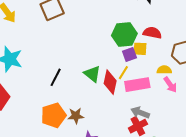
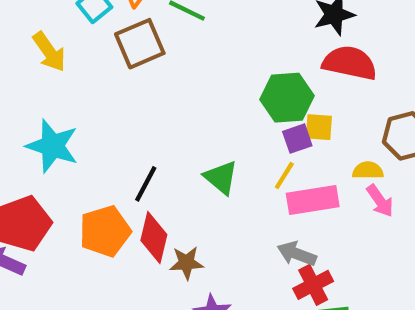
red semicircle: (152, 33) -> (350, 63), moved, size x1.4
red diamond: (110, 82) -> (154, 238), moved
gray arrow: (140, 113) -> (297, 254), moved
orange pentagon: (54, 115) -> (105, 231), moved

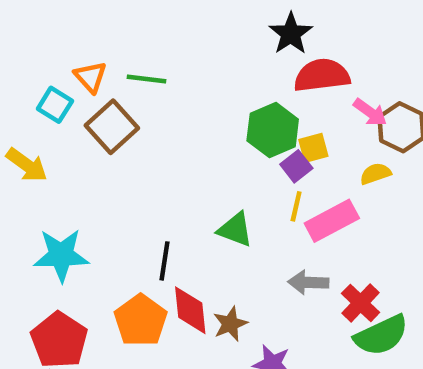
pink arrow: (380, 201) -> (370, 112), moved
gray arrow: (297, 254) -> (308, 282), moved

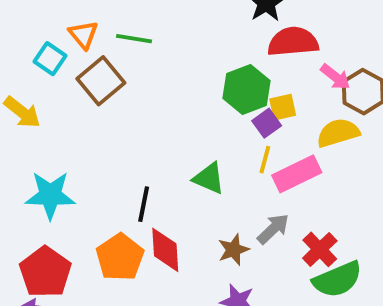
yellow semicircle: (375, 174) -> (338, 133), size x1.5
gray arrow: (308, 282) -> (273, 229), turned 132
brown star: (230, 324) -> (233, 250), moved

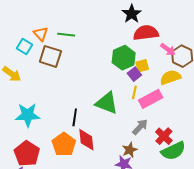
brown square: (101, 81) -> (50, 56), turned -30
green triangle: (209, 178) -> (107, 103), size x1.4
brown star: (233, 250) -> (130, 150), moved

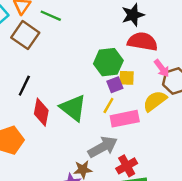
yellow semicircle: (170, 77) -> (155, 101), turned -35
black line: (75, 117) -> (24, 86), moved
gray arrow: (140, 127) -> (103, 147), size x1.4
red diamond: (86, 140) -> (41, 112), moved

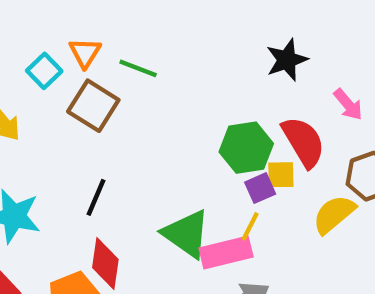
red semicircle: (142, 42) -> (303, 142), moved, turned 52
pink arrow: (162, 68) -> (348, 105), moved
red diamond: (41, 112) -> (105, 263), moved
pink rectangle: (125, 119) -> (226, 252), moved

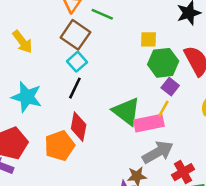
cyan square: (44, 71) -> (77, 62), moved
yellow square: (281, 175) -> (148, 39), moved
purple square: (260, 188) -> (170, 87), turned -30

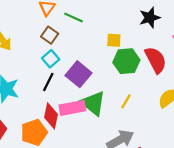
brown square: (75, 35) -> (50, 35), size x0.7
purple square: (170, 87) -> (79, 74), moved, size x1.6
pink rectangle: (149, 123) -> (72, 108), moved

